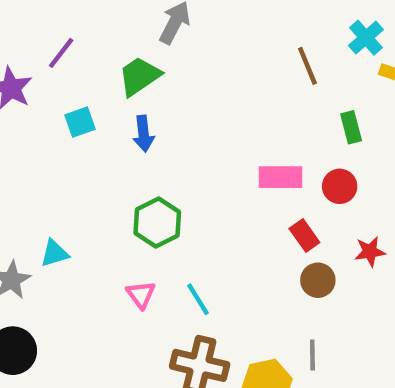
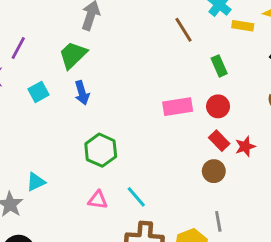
red rectangle: (304, 236) -> (219, 141), moved
pink triangle: (141, 295) -> (98, 200), turned -36

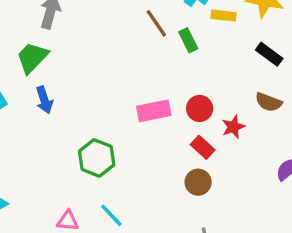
green rectangle: (219, 66) -> (188, 40), moved
red star: (245, 146) -> (233, 127), moved
green hexagon: (101, 150) -> (97, 158), moved

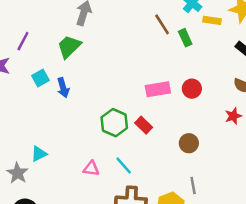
blue arrow: (44, 100) -> (63, 88), moved
red star: (233, 127) -> (233, 116), moved
red rectangle: (203, 147) -> (144, 125), moved

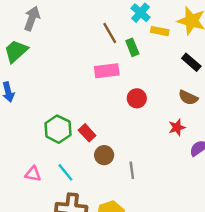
pink rectangle: (158, 89) -> (107, 71), moved
brown circle: (189, 143) -> (104, 155), moved
gray line: (193, 186) -> (132, 170), moved

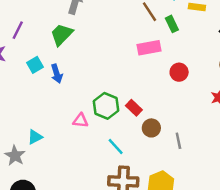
pink triangle: (33, 174) -> (81, 121), moved

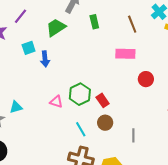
green rectangle: (172, 24) -> (94, 22), moved
brown circle: (151, 128) -> (105, 123), moved

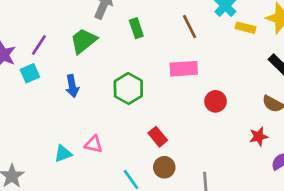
purple line: (20, 16) -> (39, 45), moved
cyan square: (29, 48) -> (30, 73), moved
green hexagon: (80, 94) -> (128, 89), moved
cyan triangle: (16, 107) -> (63, 153), moved

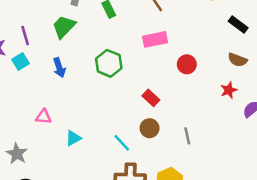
purple line: (39, 45) -> (25, 36), turned -42
red rectangle: (158, 137) -> (151, 98), moved
pink triangle: (94, 144) -> (43, 117), moved
cyan triangle: (63, 153) -> (73, 138), moved

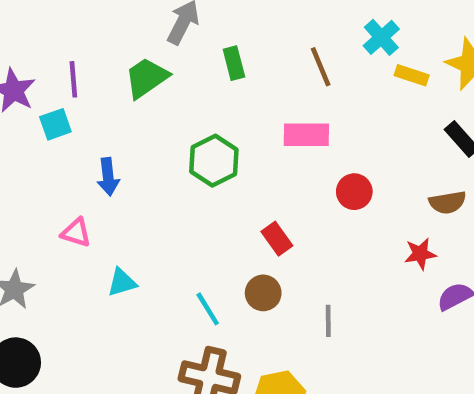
brown semicircle: (238, 60) -> (448, 202), turned -42
blue arrow: (59, 68) -> (108, 177), moved

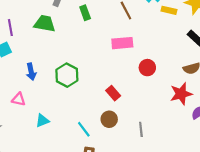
green trapezoid: (147, 78) -> (45, 24), turned 50
green hexagon: (214, 161) -> (67, 75), moved
red star: (420, 254) -> (181, 94), size x1.5

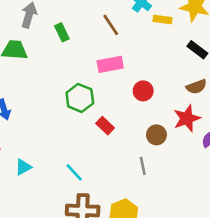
green hexagon: (67, 75) -> (80, 98), moved
brown circle: (109, 119) -> (156, 135), moved

